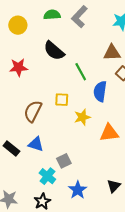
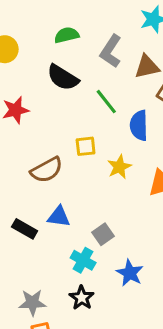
green semicircle: (52, 15) -> (67, 35), moved
gray L-shape: (79, 17) -> (111, 51), moved
brown semicircle: (33, 111) -> (47, 170), turned -135

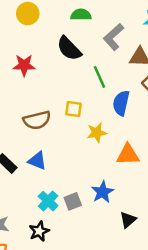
gray square: (103, 234) -> (73, 201), moved
blue star: (130, 273) -> (103, 192), moved

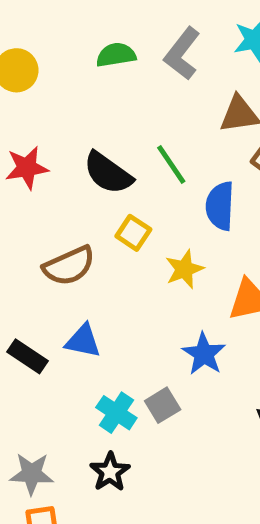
gray L-shape: (113, 37) -> (182, 54), moved
black semicircle: (69, 49) -> (108, 173), moved
yellow square: (74, 109) -> (133, 233), turned 36
blue star: (103, 192) -> (204, 354), moved

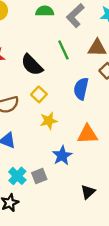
green line: (171, 165) -> (63, 50), moved
yellow star: (184, 269) -> (49, 121), moved

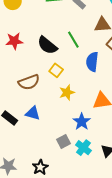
green line: (63, 50) -> (73, 40), moved
cyan cross: (17, 176) -> (83, 148), moved

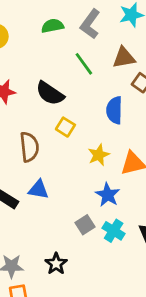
green line: (73, 40) -> (84, 64), moved
brown semicircle: (29, 82) -> (29, 147), turned -70
yellow star: (67, 92) -> (99, 155), moved

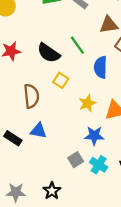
green line: (84, 64) -> (77, 45), moved
blue star: (108, 195) -> (94, 136), turned -30

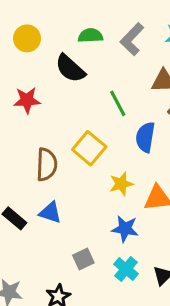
black semicircle: (49, 53) -> (70, 68), moved
yellow square: (61, 80) -> (89, 148), size x1.5
gray square: (76, 160) -> (83, 259), moved

